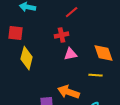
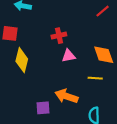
red line: (72, 12) -> (103, 11), moved

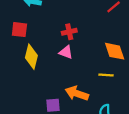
pink triangle: (69, 56) -> (66, 52), moved, turned 32

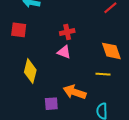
yellow diamond: (31, 57) -> (30, 71), moved

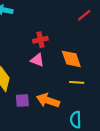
orange diamond: (111, 51) -> (71, 59), moved
purple square: (51, 104) -> (22, 100), moved

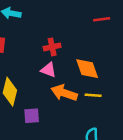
red line: (84, 15) -> (102, 19), turned 32
orange arrow: (48, 100) -> (64, 93), moved

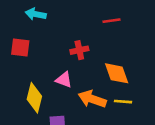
red line: (102, 19) -> (111, 21), moved
pink triangle: (48, 70) -> (64, 80), moved

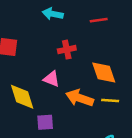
cyan arrow: (36, 14) -> (53, 14), moved
yellow diamond: (34, 98) -> (22, 97), turned -32

